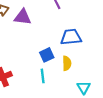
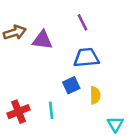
blue trapezoid: (71, 37) -> (86, 58), moved
cyan line: (43, 76) -> (51, 110), moved

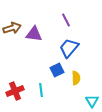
blue trapezoid: (86, 58) -> (69, 48), turned -45

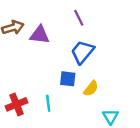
blue square: (57, 70) -> (68, 79), turned 32
yellow semicircle: (76, 78) -> (91, 89), turned 40

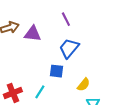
yellow semicircle: (91, 89) -> (84, 85), moved
cyan line: (48, 103) -> (40, 92), turned 40

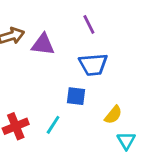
blue trapezoid: (69, 48) -> (93, 65), turned -135

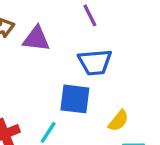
blue square: (76, 96) -> (75, 99), size x1.4

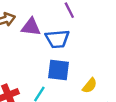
blue trapezoid: (95, 62) -> (57, 39), moved

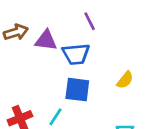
yellow semicircle: (90, 86) -> (125, 80), moved

